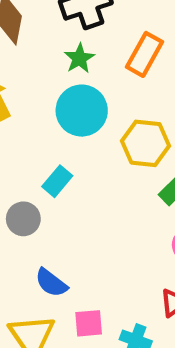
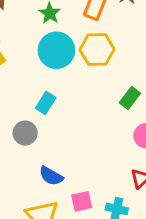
yellow hexagon: (145, 143) -> (97, 50), moved

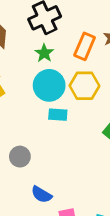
cyan rectangle: (46, 103) -> (58, 115), moved, turned 60

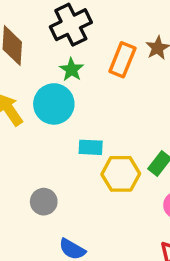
cyan circle: (49, 85) -> (54, 104), moved
yellow hexagon: (84, 86) -> (121, 174), moved

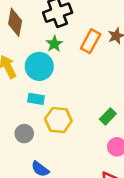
cyan rectangle: (91, 147) -> (36, 99), moved
yellow hexagon: (121, 174) -> (58, 120), moved

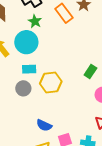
orange rectangle: (91, 41) -> (64, 13), turned -54
gray circle: (24, 134) -> (23, 88), moved

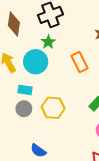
orange rectangle: (64, 13) -> (79, 62), moved
cyan rectangle: (29, 69) -> (25, 90), moved

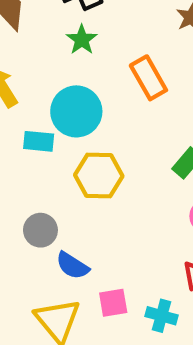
cyan circle: (36, 62) -> (76, 111), moved
gray circle: (24, 109) -> (40, 230), moved

